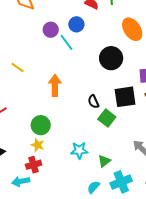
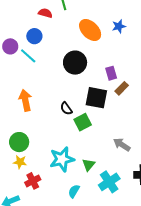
black square: (125, 97) -> (96, 98), turned 30
green square: (107, 118) -> (83, 122), turned 36
cyan star: (79, 150) -> (62, 159), size x1.4
red cross: (34, 165) -> (33, 181), moved
cyan semicircle: (94, 187) -> (74, 191), moved

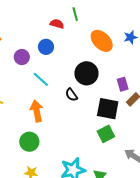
cyan line: (28, 56) -> (41, 79), moved
black semicircle: (66, 109) -> (71, 95), moved
green square: (83, 122) -> (106, 134), moved
green circle: (19, 142) -> (29, 142), moved

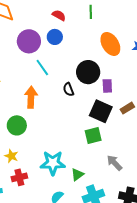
red semicircle: (57, 24) -> (59, 15), moved
purple circle: (22, 57) -> (29, 41), size x1.5
purple rectangle: (123, 84) -> (107, 86), moved

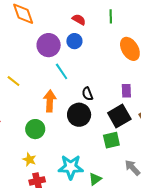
black circle: (88, 72) -> (79, 115), moved
black square: (101, 111) -> (119, 116), turned 35

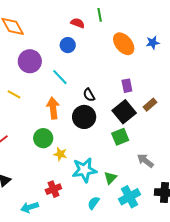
red semicircle: (79, 20) -> (78, 23), moved
purple circle: (49, 45) -> (30, 61), moved
yellow star: (29, 160) -> (60, 154), moved

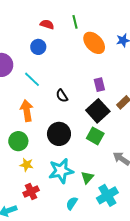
green line: (100, 15) -> (75, 22), moved
black circle: (84, 117) -> (59, 134), moved
green square: (120, 137) -> (95, 136), turned -36
yellow star: (60, 154) -> (27, 165), moved

